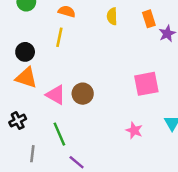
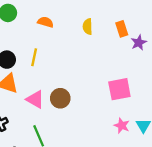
yellow line: (59, 37) -> (34, 57), moved
pink star: (134, 130) -> (122, 126), moved

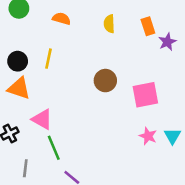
brown circle: (60, 98) -> (105, 81), moved
pink triangle: (35, 99) -> (42, 119), moved

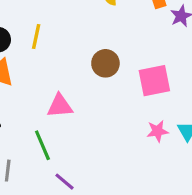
pink triangle: (42, 119) -> (60, 106), moved, turned -35
pink star: (148, 136) -> (158, 131), turned -30

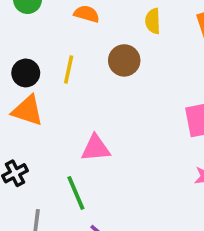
brown circle: (105, 63) -> (124, 60), moved

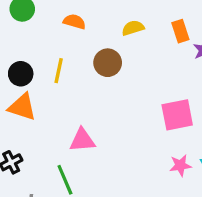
yellow semicircle: (153, 21) -> (133, 28), turned 75

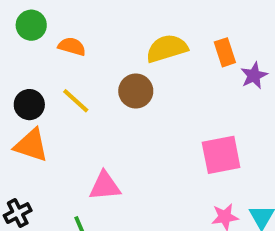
orange semicircle: (74, 22) -> (72, 46), moved
yellow semicircle: (133, 28) -> (167, 48), size x1.5
yellow line: (59, 71) -> (76, 101), turned -60

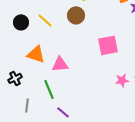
orange triangle: (31, 145) -> (36, 54), moved
pink square: (221, 155) -> (108, 45), moved

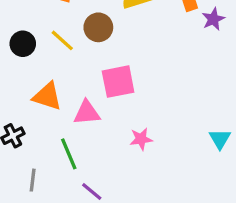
brown circle: (76, 15) -> (98, 27), moved
pink square: (108, 45) -> (118, 82), moved
pink star: (122, 80) -> (141, 139), moved

